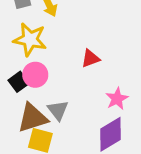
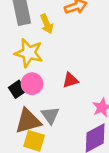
red triangle: (90, 58) -> (70, 80), moved

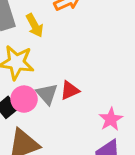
gray triangle: (50, 115) -> (47, 94), moved

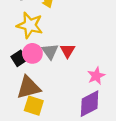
red triangle: (70, 90) -> (68, 51), turned -42

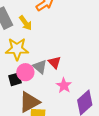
black square: (19, 58) -> (15, 79), turned 32
pink star: (96, 76) -> (64, 85), moved

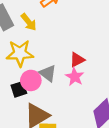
red triangle: (55, 62) -> (77, 60), moved, turned 48
pink star: (64, 85) -> (75, 77), moved

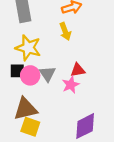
yellow arrow: (29, 22) -> (65, 31), moved
black square: (19, 89) -> (17, 71), moved

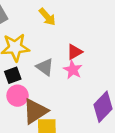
pink circle: (30, 75) -> (18, 96), moved

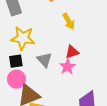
yellow arrow: (47, 17) -> (69, 21), moved

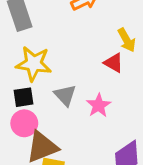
yellow arrow: (69, 21) -> (127, 40), moved
red triangle: (72, 52) -> (114, 63), moved, turned 48

